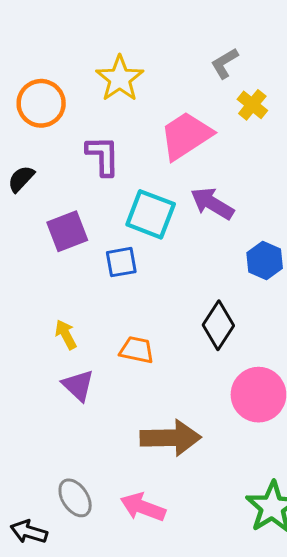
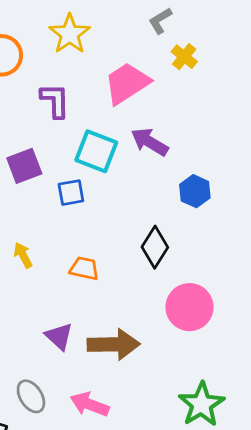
purple triangle: (78, 385) -> (59, 336), moved

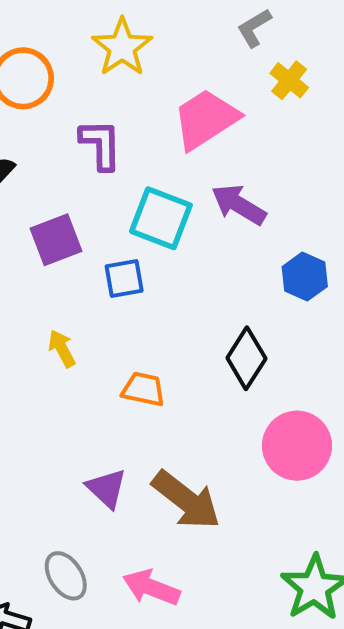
yellow arrow: (23, 255) -> (62, 348), moved
brown arrow: (114, 344) -> (186, 500), turned 39

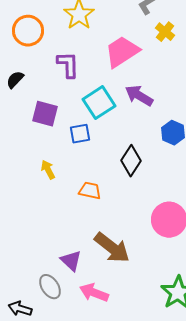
cyan square: (161, 218) -> (99, 103), turned 36
purple square: (56, 240) -> (45, 114), turned 36
black diamond: (246, 358) -> (131, 161), moved
purple triangle: (107, 488) -> (71, 261), moved

